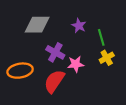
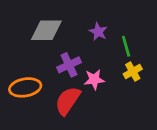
purple cross: (55, 52) -> (69, 65), turned 36

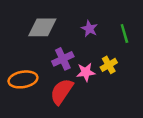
green line: (126, 46) -> (124, 34), moved
yellow cross: (133, 72) -> (109, 65), moved

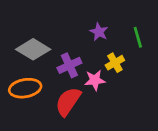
gray diamond: (42, 27) -> (33, 49), moved, turned 32
yellow cross: (109, 65) -> (115, 63), moved

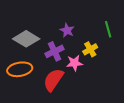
purple star: (99, 32) -> (67, 30), moved

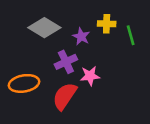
gray diamond: (26, 39) -> (44, 28), moved
yellow cross: (90, 49) -> (107, 24), moved, turned 32

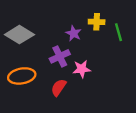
gray diamond: (44, 28) -> (19, 35), moved
red semicircle: (65, 96) -> (59, 87), size x0.7

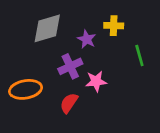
green line: (118, 32) -> (139, 56), moved
gray diamond: (19, 35) -> (47, 28), moved, turned -48

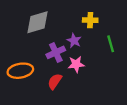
purple star: (87, 39) -> (74, 41), moved

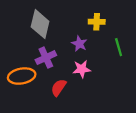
gray diamond: (38, 22) -> (40, 24), turned -60
purple cross: (56, 52) -> (46, 58), moved

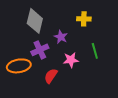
purple star: (79, 44) -> (61, 37), moved
green line: (119, 47) -> (95, 51), moved

